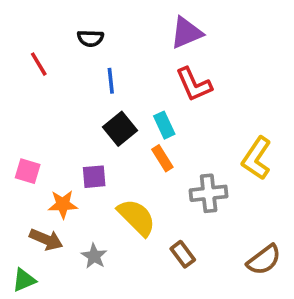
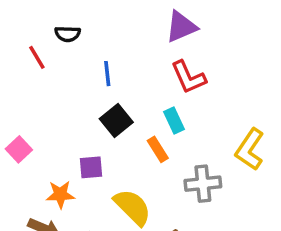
black semicircle: (90, 38) -> (68, 34), moved
cyan rectangle: (164, 125) -> (174, 121), moved
pink square: (28, 171) -> (19, 149), moved, turned 30

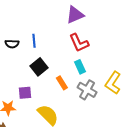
black semicircle: (68, 34) -> (12, 44), moved
cyan rectangle: (174, 121) -> (80, 67), moved
gray cross: (203, 184) -> (87, 90), moved, turned 36

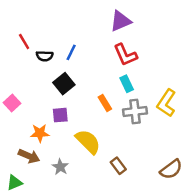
blue line: (34, 41) -> (71, 52), turned 32
black square: (39, 67) -> (64, 84), moved
gray cross: (87, 90) -> (135, 111), turned -36

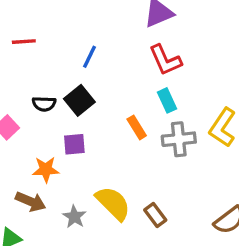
red line: (24, 42) -> (24, 42), turned -63
black semicircle: (45, 56) -> (44, 104), moved
yellow semicircle: (88, 142) -> (113, 203), moved

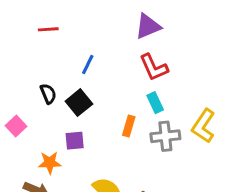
red line: (24, 42) -> (48, 29), moved
black semicircle: (44, 104) -> (48, 94), moved, turned -114
orange rectangle: (137, 127) -> (129, 126), turned 48

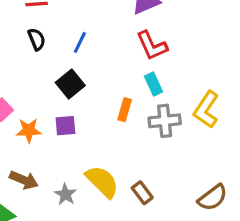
black semicircle: (48, 94) -> (37, 39), moved
orange star: (50, 163) -> (29, 130), moved

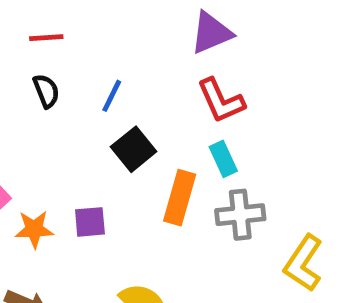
black square: (70, 84) -> (134, 149), moved
orange rectangle: (125, 110) -> (180, 198), size x1.5
yellow L-shape: (206, 110) -> (303, 263), moved

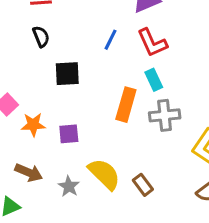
blue line: (112, 96) -> (111, 40), moved
black square: (134, 149) -> (67, 74), moved, turned 36
purple square: (90, 222) -> (69, 134), moved

